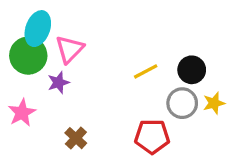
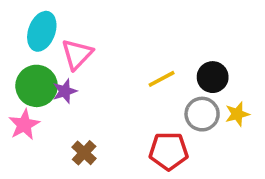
green circle: (28, 56) -> (37, 86), moved

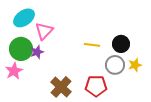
cyan ellipse: (42, 31) -> (24, 18), turned 35
yellow line: (162, 79) -> (92, 45), turned 35
brown cross: (84, 153) -> (61, 87), moved, size x1.5

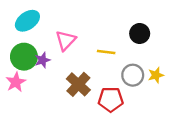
pink triangle: (44, 31) -> (66, 40), moved
black circle: (121, 44) -> (140, 33), moved
brown cross: (61, 87) -> (78, 84), moved

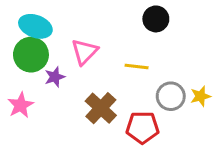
cyan ellipse: (27, 21) -> (35, 26), turned 55
black circle: (140, 33) -> (156, 19), moved
green circle: (24, 57) -> (31, 55), moved

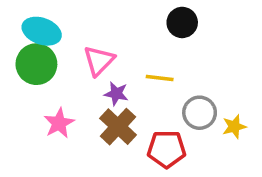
purple star: (55, 77) -> (116, 94), moved, turned 30
yellow star: (200, 96) -> (234, 127), moved
pink star: (21, 105) -> (59, 123), moved

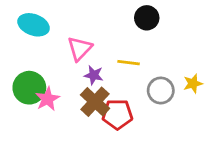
green circle: (36, 64) -> (29, 88), moved
yellow star: (234, 127) -> (193, 84), moved
red pentagon: (167, 149) -> (117, 114), moved

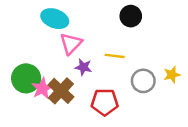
cyan ellipse: (34, 25) -> (55, 19), moved
brown cross: (95, 102) -> (61, 91), moved

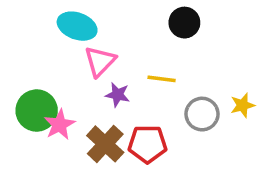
brown cross: (61, 91) -> (105, 144), moved

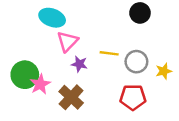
black circle: (184, 23) -> (140, 13), moved
gray circle: (202, 114) -> (136, 62), moved
red pentagon: (147, 144) -> (133, 97), moved

